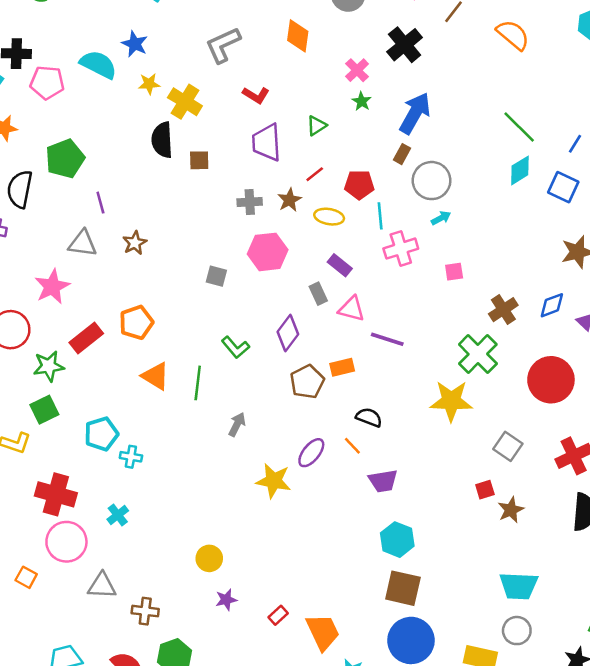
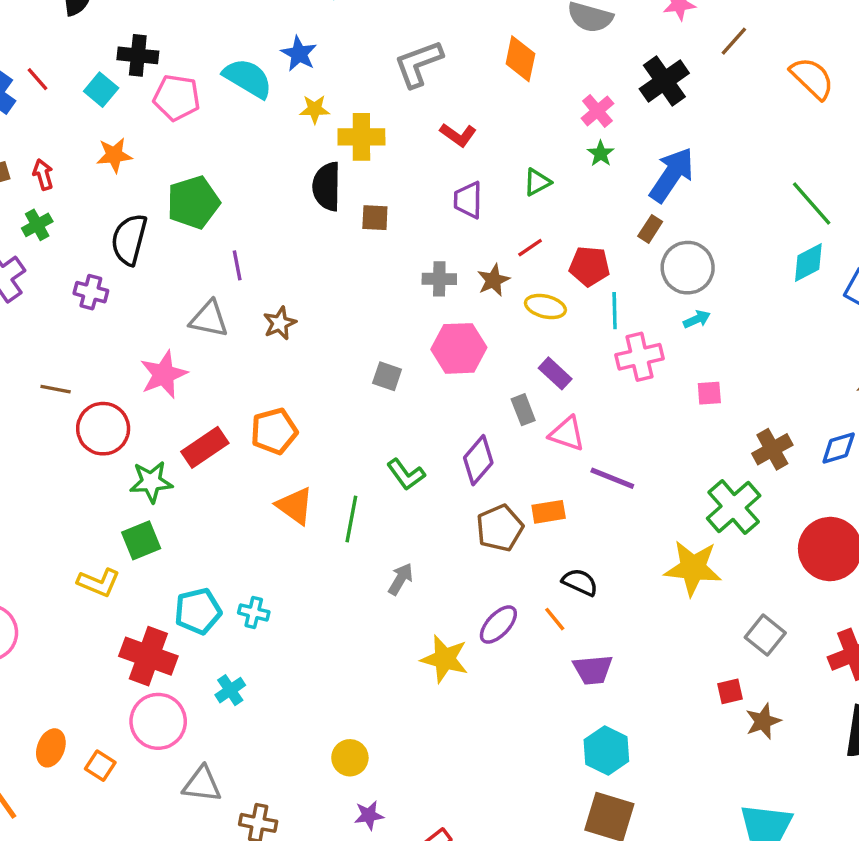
yellow cross: (185, 102) -> (361, 137), turned -36
purple trapezoid: (267, 142) -> (468, 200), size x0.7
cyan pentagon: (101, 434) -> (198, 611), moved

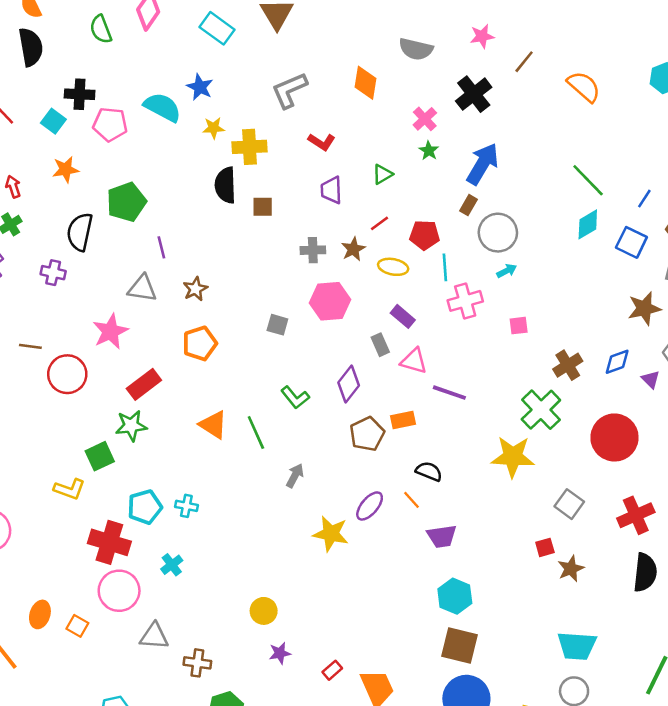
orange pentagon: (274, 431) -> (200, 343), moved
green star: (151, 482) -> (131, 426), moved
green line: (351, 519) -> (256, 433), turned -32

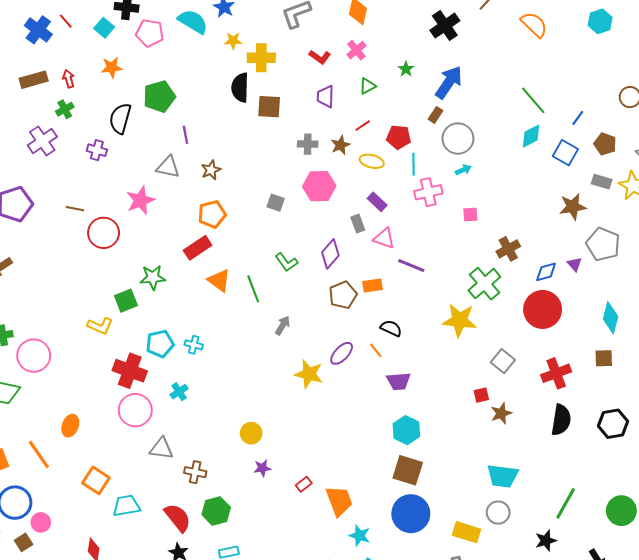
pink cross: (425, 119) -> (356, 50), moved
brown square: (263, 207) -> (269, 107), size x1.4
blue diamond: (617, 362) -> (546, 272), moved
red rectangle: (144, 384) -> (198, 248), moved
orange square: (77, 626) -> (96, 480), moved, size x1.5

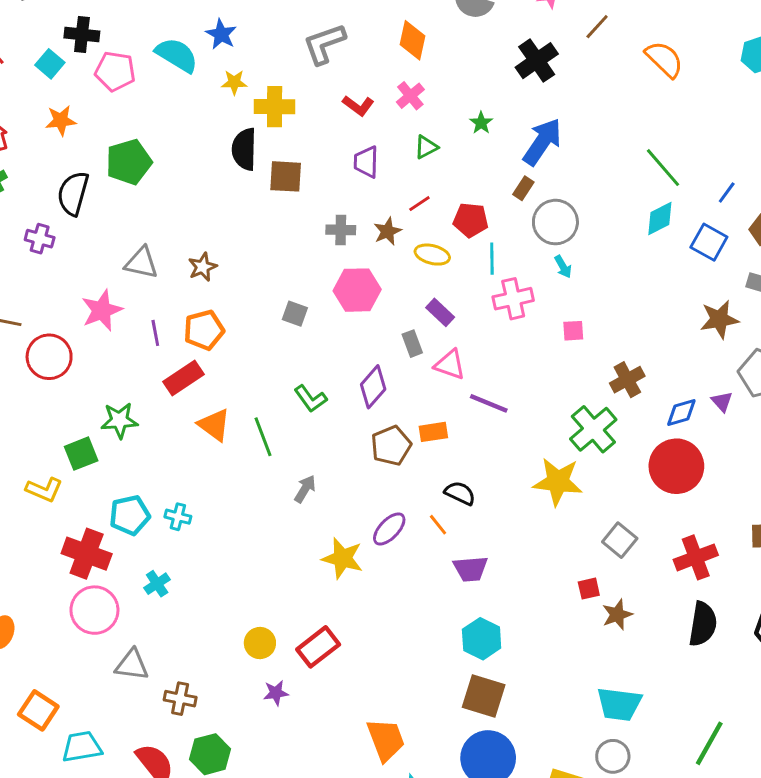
purple line: (185, 135) -> (155, 333), moved
cyan arrow: (463, 170) -> (563, 267), turned 84
red rectangle: (304, 484) -> (318, 647), moved, size x1.8

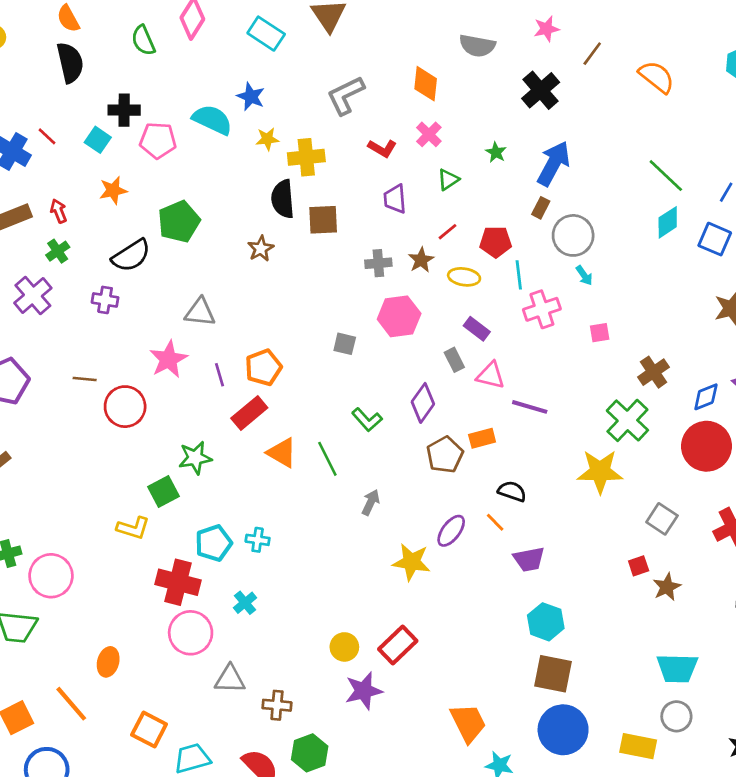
black semicircle: (73, 193) -> (131, 256), turned -132
brown star: (203, 267) -> (261, 249), moved
purple star: (276, 693) -> (364, 691), size x1.6

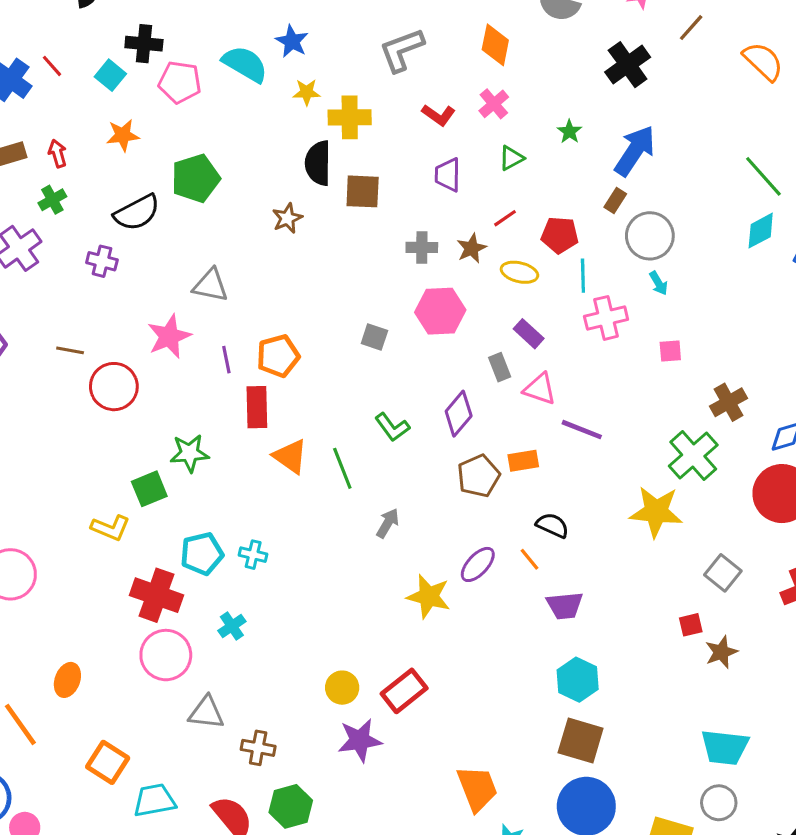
red rectangle: (249, 413) -> (257, 407), turned -57

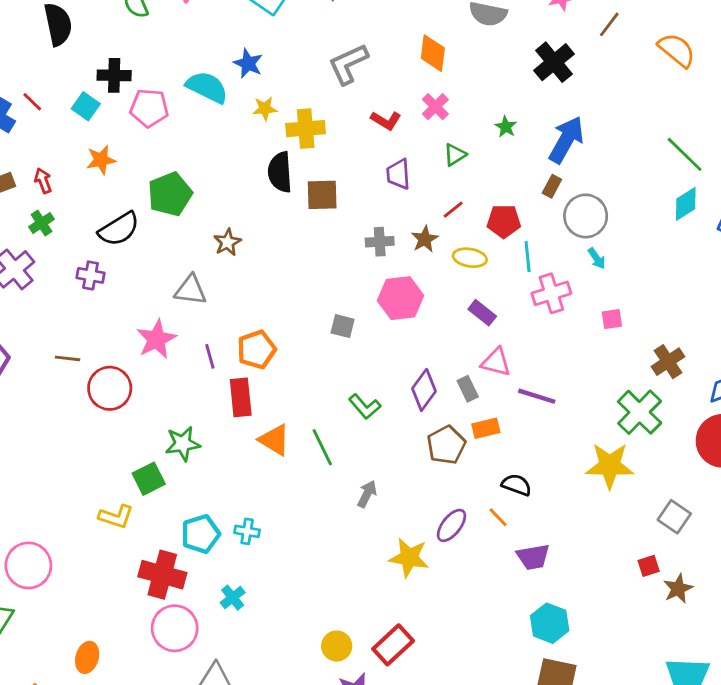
brown star: (287, 218) -> (227, 242), moved
gray rectangle: (500, 367) -> (468, 389), moved

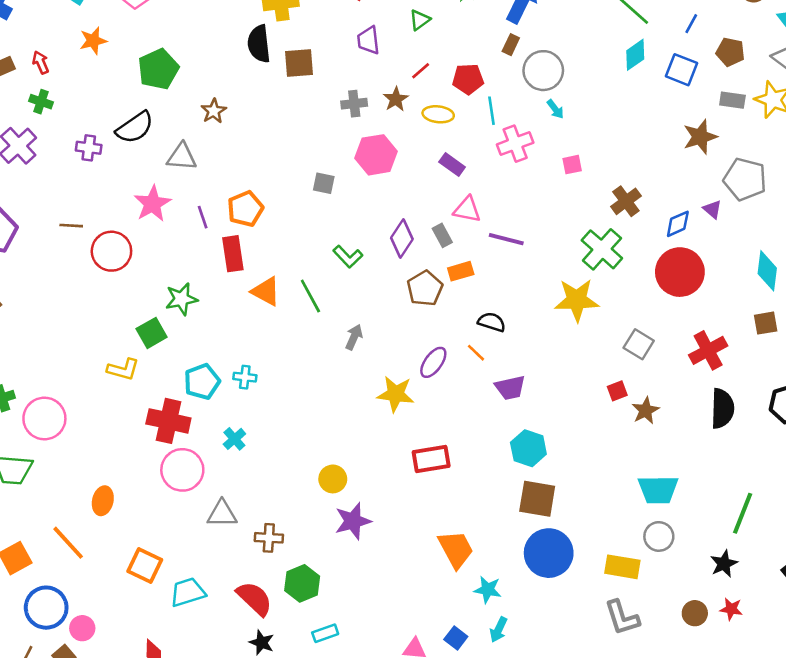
green cross: (41, 223) -> (41, 102), turned -35
black semicircle: (119, 229) -> (135, 128), moved
red rectangle: (393, 645) -> (431, 459), moved, turned 36

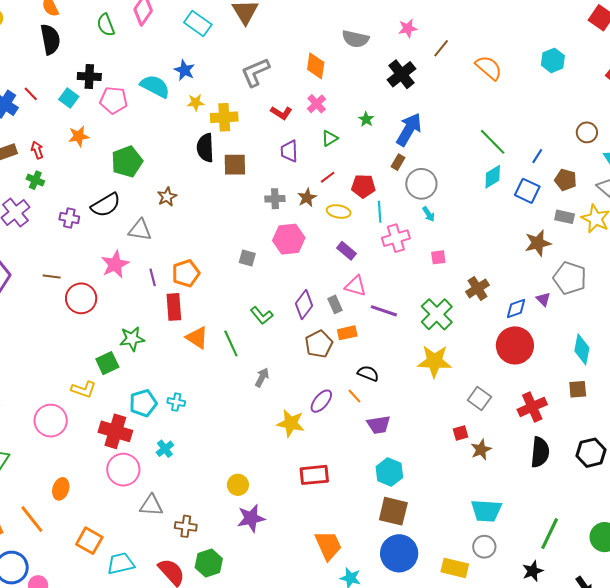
green cross: (602, 249) -> (437, 314), moved
pink circle: (44, 418) -> (51, 421), moved

